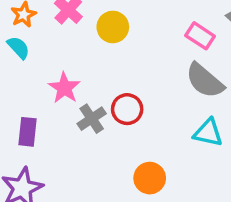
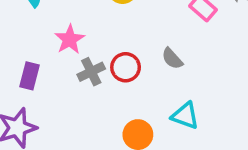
gray semicircle: (205, 81) -> (172, 59), moved, size x0.6
cyan triangle: (208, 133) -> (185, 116), moved

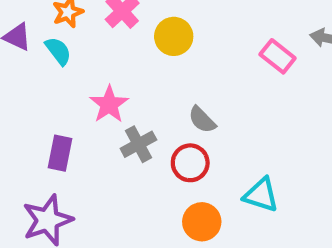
gray semicircle: (172, 59) -> (202, 120), moved
red circle: (126, 67) -> (190, 163), moved

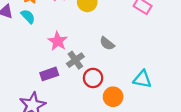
purple rectangle: (60, 153) -> (49, 74), moved, turned 66
red circle: (190, 163) -> (93, 78), moved

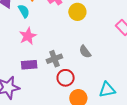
pink star: (58, 41) -> (28, 36), moved
cyan triangle: (142, 79) -> (107, 90), turned -36

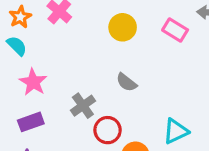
yellow circle: (77, 12) -> (123, 27), moved
purple rectangle: (29, 65) -> (31, 122), moved

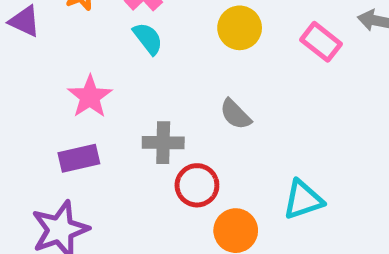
cyan semicircle: (17, 46) -> (148, 38), moved
gray cross: (83, 106) -> (163, 143), turned 30

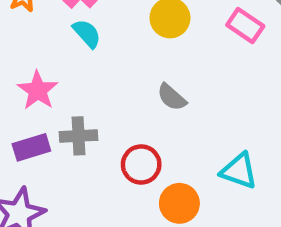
gray cross: (163, 143) -> (78, 136), moved
cyan triangle: (303, 200) -> (239, 171), turned 42

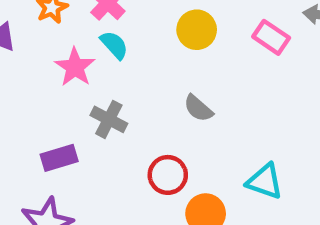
pink star: (38, 90) -> (75, 67), moved
gray cross: (78, 136) -> (109, 119), moved, turned 30

